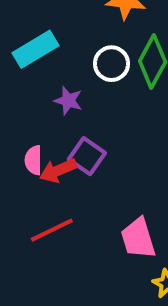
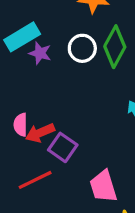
purple star: (68, 101) -> (40, 53), moved
purple square: (87, 156) -> (63, 147), moved

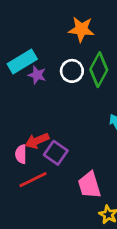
pink semicircle: (21, 125) -> (21, 154), moved

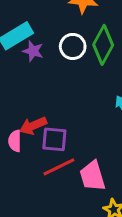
purple square: (56, 153) -> (54, 139), turned -30
red line: (33, 180) -> (59, 167), moved

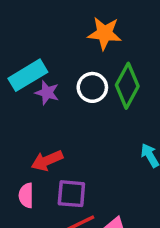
red arrow: (33, 126) -> (47, 161), moved

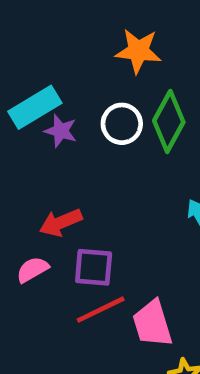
pink semicircle: (26, 195) -> (32, 270), turned 60

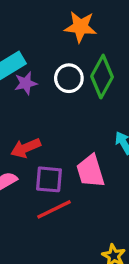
purple star: (61, 131) -> (26, 83), turned -30
pink trapezoid: (152, 324) -> (90, 171), moved

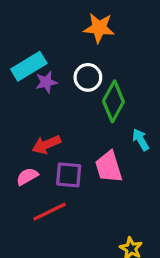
green diamond: (102, 77) -> (113, 101), moved
red line: (54, 209) -> (50, 212), moved

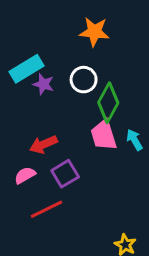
purple star: (46, 82) -> (43, 84), turned 30
pink trapezoid: (109, 167) -> (104, 135), moved
purple square: (69, 175) -> (65, 174), turned -36

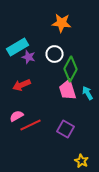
red arrow: (43, 144) -> (22, 85), moved
purple square: (65, 174) -> (66, 129), moved, turned -30
red line: (47, 209) -> (30, 125), moved

